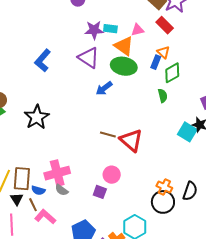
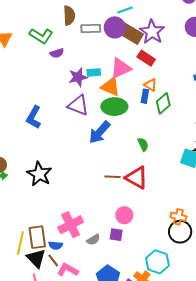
pink triangle: (138, 30) -> (121, 68), size x1.6
blue arrow: (104, 88) -> (99, 132), size x1.4
green semicircle: (163, 96) -> (143, 144), moved
gray semicircle: (62, 190) -> (93, 240), moved, turned -56
black triangle: (17, 199) -> (36, 258), size x1.5

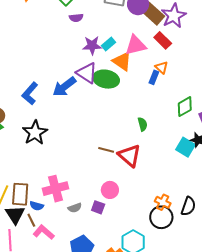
cyan rectangle: (94, 72) -> (108, 44), turned -48
green diamond: (163, 103) -> (185, 107), moved
green ellipse: (114, 107) -> (106, 79), moved
blue L-shape: (34, 117) -> (30, 93), moved
blue arrow: (99, 132) -> (64, 87), moved

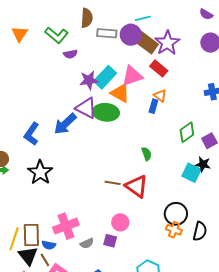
cyan rectangle: (108, 44) -> (105, 77), size x1.6
black circle: (161, 217) -> (176, 214), moved

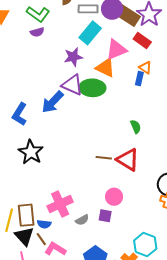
purple semicircle: (70, 54) -> (37, 32), moved
cyan rectangle: (105, 77) -> (90, 33), moved

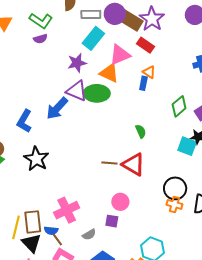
gray semicircle: (82, 220) -> (89, 235), moved
brown line: (41, 239) -> (57, 239), moved

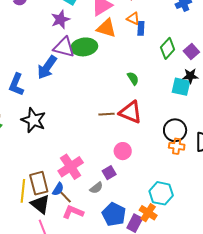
orange triangle: (109, 73) -> (106, 28), moved
blue rectangle: (143, 83) -> (141, 28), moved
purple square: (112, 221) -> (109, 173), moved, turned -32
blue semicircle: (51, 231) -> (58, 189), turned -56

